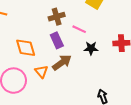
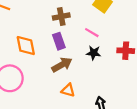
pink line: (79, 29) -> (92, 33), moved
orange triangle: (41, 72) -> (68, 90), moved, turned -40

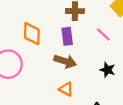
black star: (94, 53) -> (108, 70), moved
brown arrow: (62, 65) -> (65, 61), turned 36

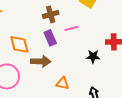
pink line: (103, 34) -> (72, 28), moved, turned -40
brown arrow: (65, 61) -> (41, 61), moved

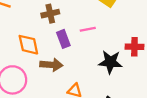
brown cross: (51, 14) -> (50, 14), moved
black star: (93, 56) -> (110, 62), size x1.5

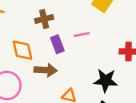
black star: (110, 62) -> (106, 81), moved

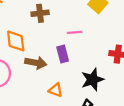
purple rectangle: (57, 44) -> (63, 54), moved
black star: (106, 81) -> (92, 80), turned -30

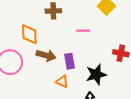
purple rectangle: (63, 54) -> (70, 61), moved

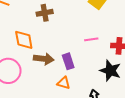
pink line: (83, 31) -> (91, 39), moved
black star: (96, 74) -> (110, 71), moved, turned -30

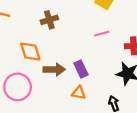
pink line: (91, 39) -> (102, 34), moved

